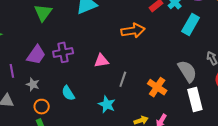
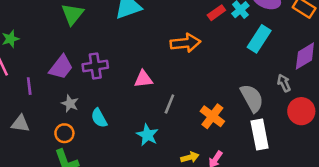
gray star: (33, 84) -> (70, 104), moved

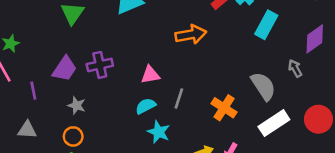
red circle: (301, 111) -> (318, 119), moved
cyan semicircle: (99, 118) -> (146, 106), moved, turned 96
white rectangle: (260, 135) -> (274, 123), turned 72

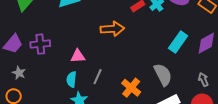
cyan rectangle: (266, 25) -> (178, 42), moved
gray arrow: (295, 68) -> (203, 79), moved
cyan semicircle: (146, 106) -> (71, 79), turned -63

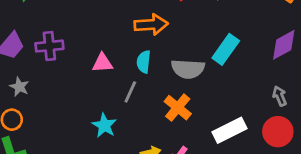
cyan rectangle: (178, 42) -> (226, 49), moved
gray semicircle: (163, 75) -> (188, 69), moved, turned 120
cyan semicircle: (71, 79) -> (144, 62), moved

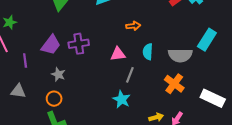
orange arrow: (151, 25) -> (133, 26), moved, size x0.6
gray line: (130, 92) -> (130, 75), moved
white rectangle: (230, 130) -> (213, 98), turned 55

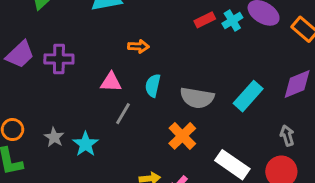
cyan rectangle: (207, 40) -> (248, 96), moved
gray star: (58, 74) -> (54, 137), moved
cyan star: (122, 99) -> (86, 144), moved

